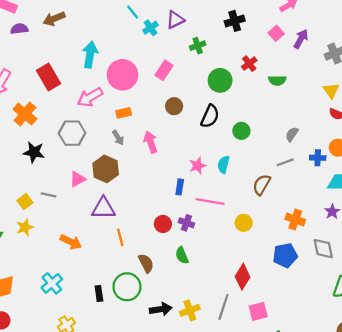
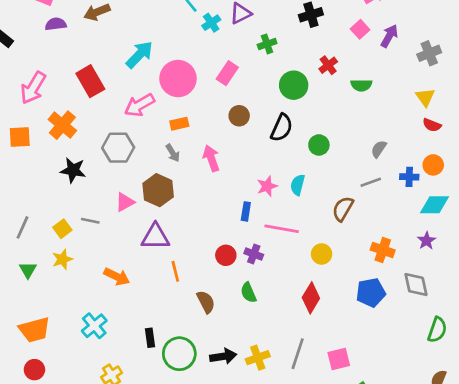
cyan arrow: (90, 55) -> (139, 55), turned 35
red diamond: (243, 277) -> (311, 298), moved
green circle: (127, 287) -> (179, 354), moved

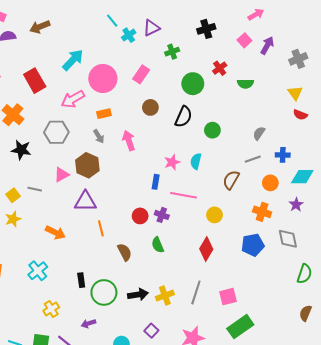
orange circle: (433, 165) -> (270, 183), moved

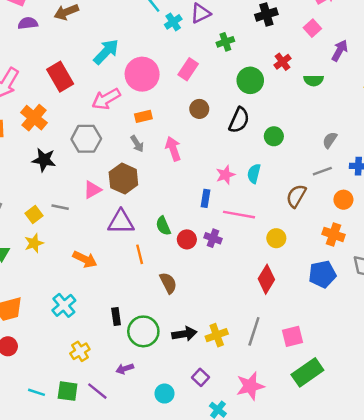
purple arrow: (267, 45) -> (340, 51), moved
green semicircle: (158, 245) -> (163, 226), moved

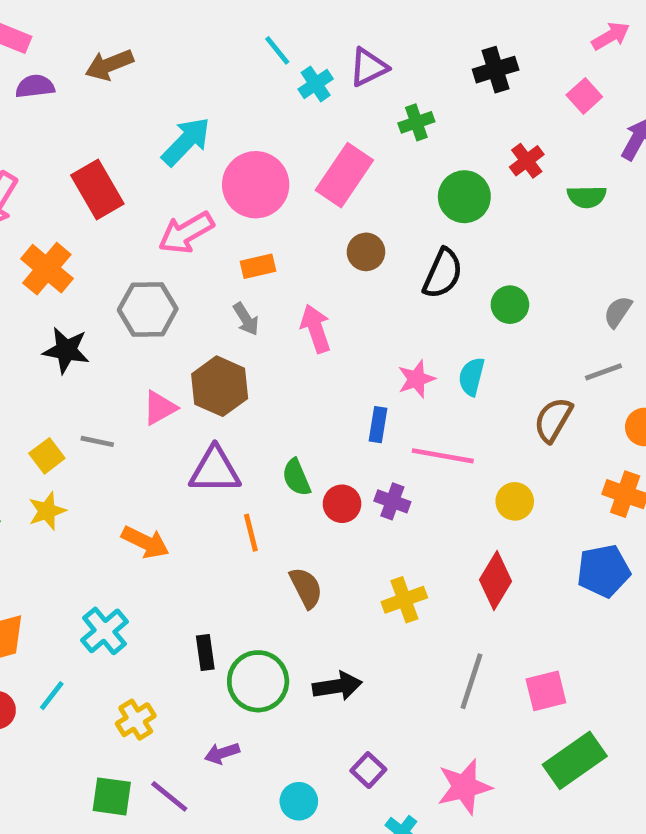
pink rectangle: (188, 69) -> (344, 175), size x1.4
yellow cross: (217, 335) -> (404, 600), moved
cyan line: (36, 392) -> (52, 696), moved, turned -70

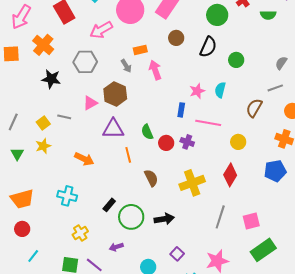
orange rectangle: (258, 266) -> (140, 50), moved
yellow cross: (404, 600) -> (192, 183), size x1.4
cyan cross: (105, 631) -> (67, 196), turned -36
black rectangle: (205, 653) -> (109, 205), turned 48
cyan line: (52, 696) -> (33, 256), moved

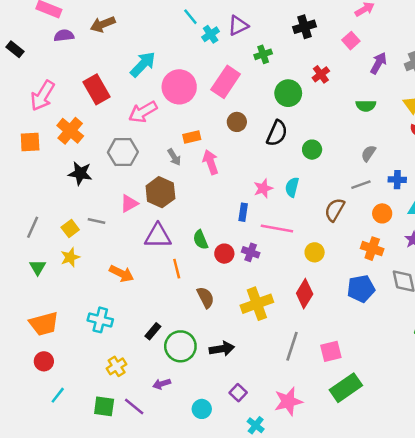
green semicircle: (268, 15) -> (366, 106), moved

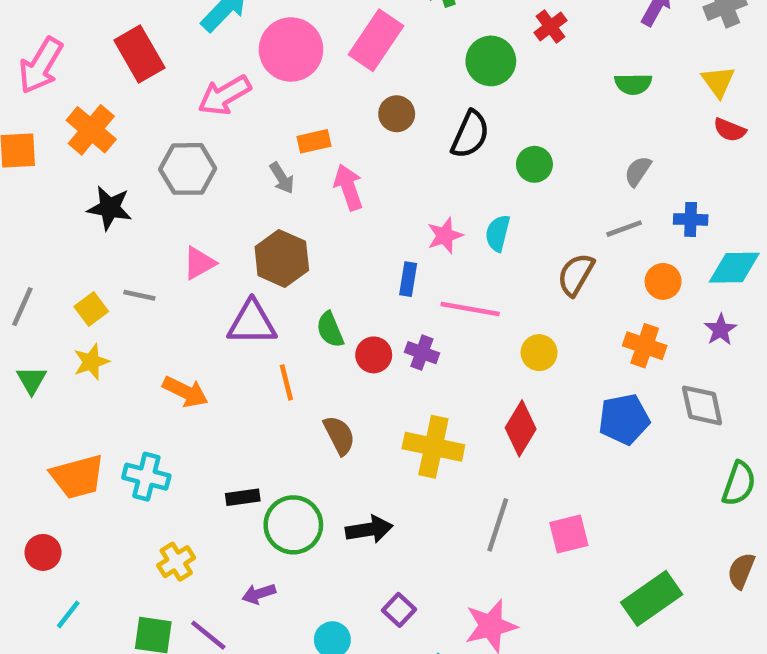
brown hexagon: (160, 192) -> (282, 258), moved
yellow cross: (257, 304) -> (433, 447), turned 32
orange trapezoid: (44, 324) -> (77, 477), moved
black rectangle: (153, 331) -> (243, 497), turned 42
green rectangle: (346, 388) -> (652, 598), moved

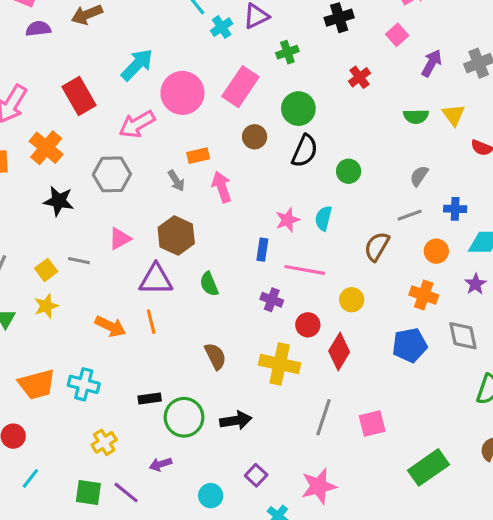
green circle: (491, 61) -> (298, 109), moved
yellow triangle: (718, 82) -> (454, 115), moved
red circle: (374, 355) -> (308, 325), moved
orange line: (286, 382) -> (151, 322), moved

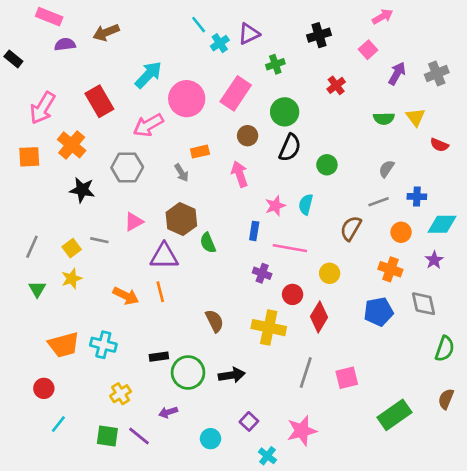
pink arrow: (222, 187) -> (240, 174), moved
green semicircle: (209, 284) -> (208, 243), moved

